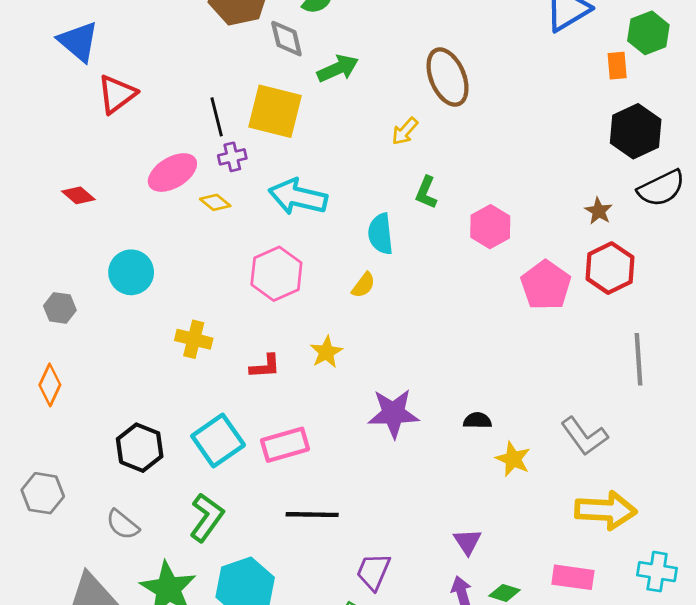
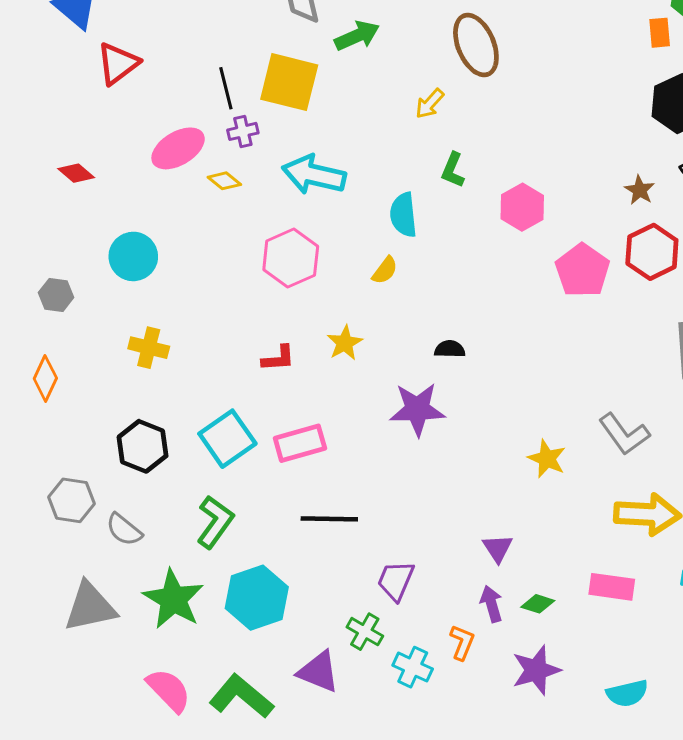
yellow cross: (194, 339) -> (149, 348), moved
black semicircle: (477, 421) -> (450, 349), moved
gray hexagon: (43, 493) -> (72, 500), moved

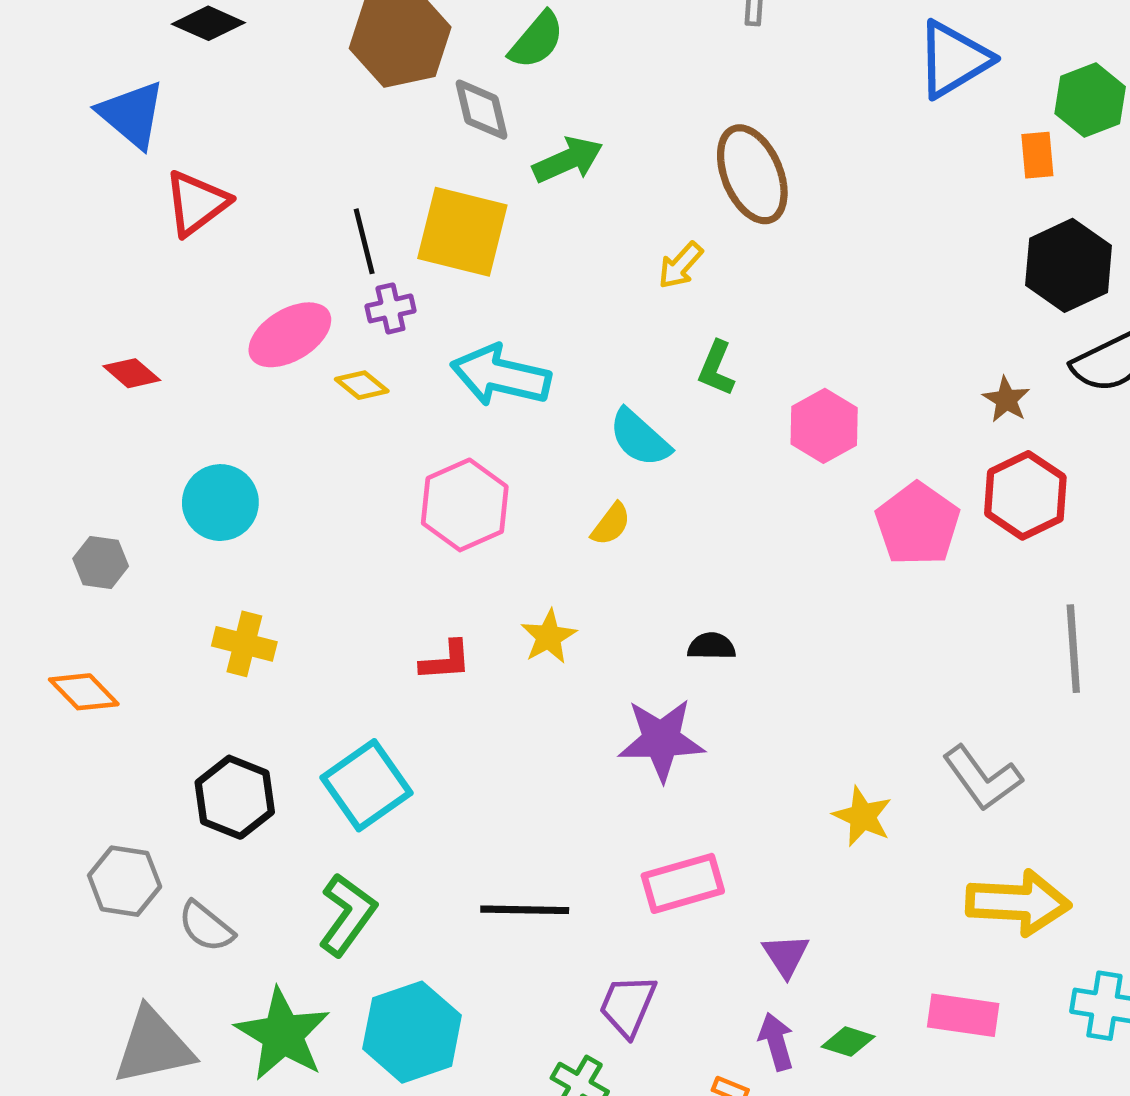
cyan semicircle: (403, 215) -> (640, 438), turned -42
orange diamond: (45, 378) -> (84, 692), turned -69
pink rectangle: (300, 443) -> (683, 883), moved

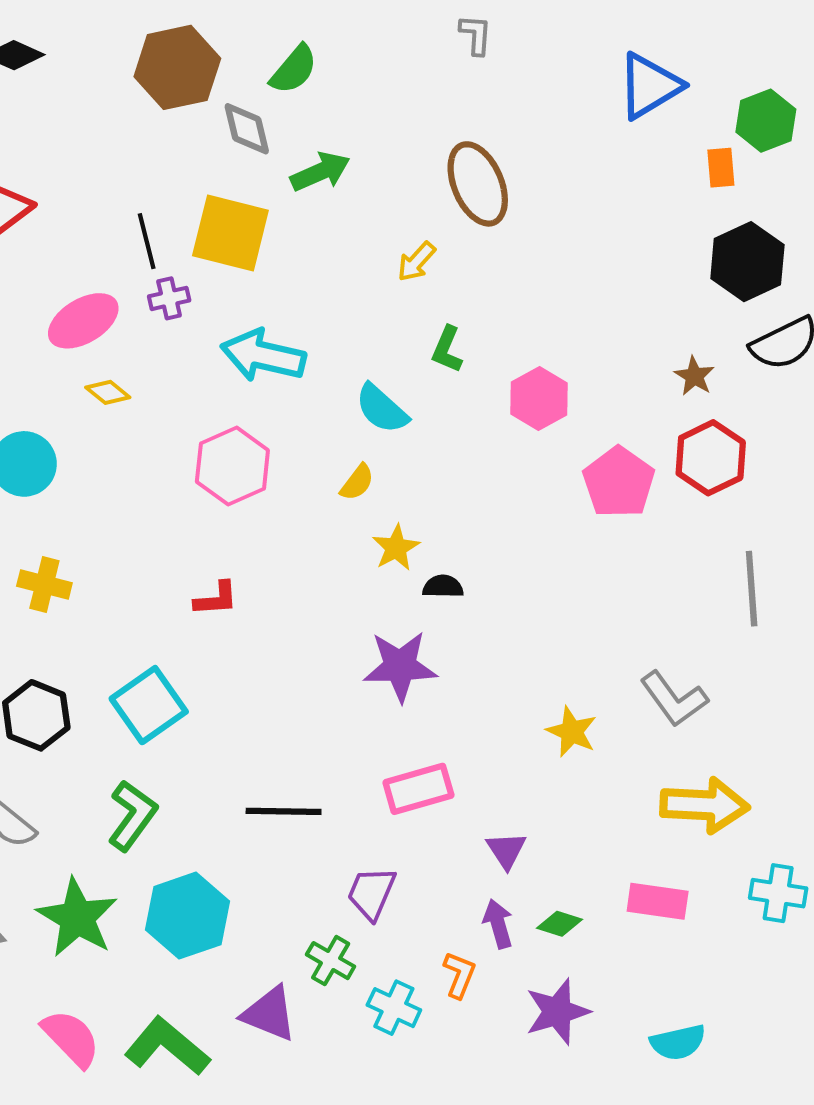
yellow diamond: (362, 385) -> (108, 392), moved
yellow star: (549, 637) -> (396, 548), moved

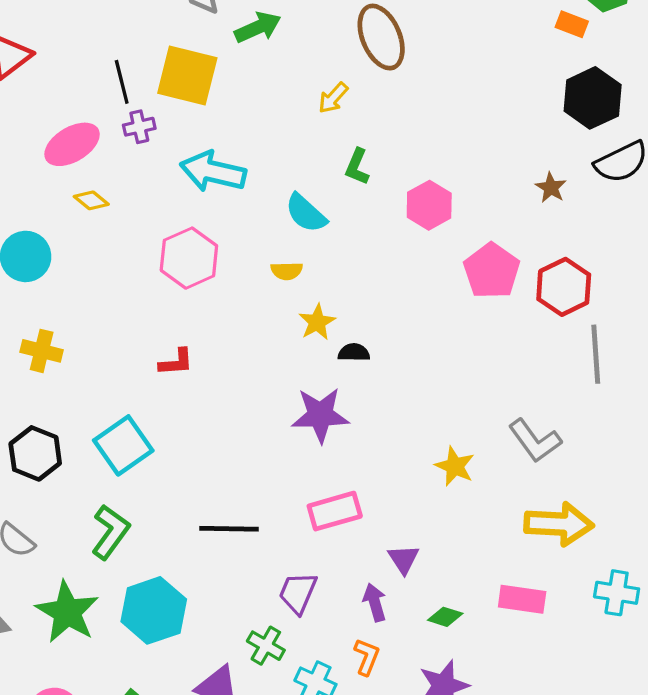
orange rectangle: (721, 168) -> (572, 24), turned -64
red hexagon: (711, 458) -> (564, 287), moved
yellow semicircle: (357, 482) -> (287, 271), turned 52
purple arrow: (498, 924) -> (375, 602), moved

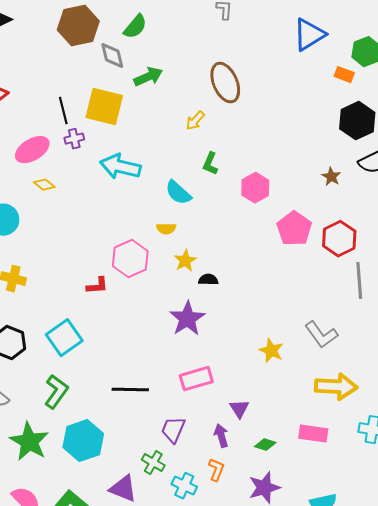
pink hexagon: (189, 258) -> (130, 259), moved
purple star: (320, 415) -> (187, 319), turned -30

